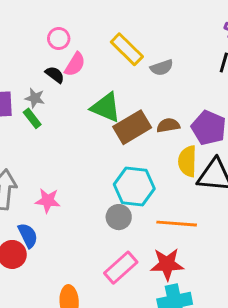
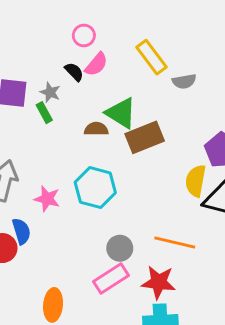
brown semicircle: (168, 125) -> (96, 129), moved
cyan hexagon: (134, 186) -> (95, 188), moved
gray circle: (119, 217) -> (120, 248), moved

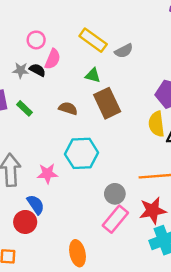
gray star: (50, 92) -> (21, 70), moved
green triangle: (121, 113) -> (93, 75), moved, size x0.6
brown semicircle: (96, 129) -> (68, 108), turned 36
brown rectangle: (145, 137) -> (107, 103), turned -76

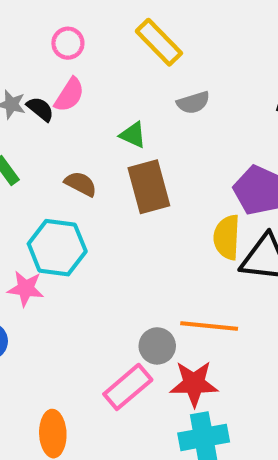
pink circle: (36, 40) -> (68, 43), moved
yellow rectangle: (93, 40) -> (159, 42), moved
cyan hexagon: (82, 153) -> (57, 248), moved
gray circle: (115, 194) -> (157, 346), moved

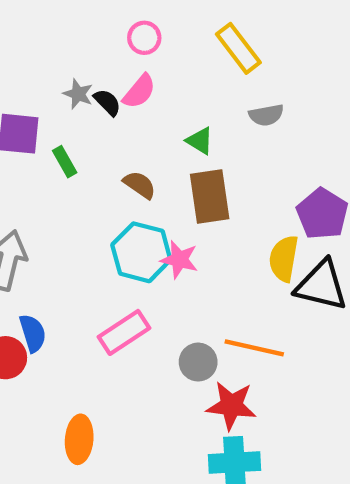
cyan hexagon: (57, 248) -> (141, 252), moved
pink star: (26, 289) -> (179, 260), moved
pink rectangle: (128, 387) -> (124, 332), moved

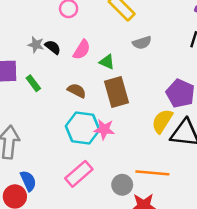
pink semicircle: (139, 91) -> (82, 50), moved
yellow semicircle: (284, 259) -> (162, 121), turned 30

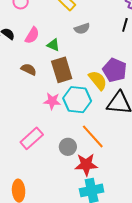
yellow semicircle: (162, 121) -> (98, 80), moved, turned 110
cyan hexagon: (83, 128) -> (77, 100), moved
orange line: (152, 173) -> (93, 136), turned 44

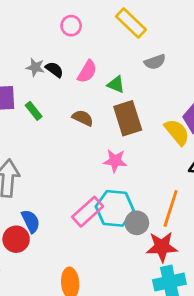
cyan hexagon: (77, 100) -> (115, 208), moved
orange line: (93, 136) -> (171, 208), turned 60

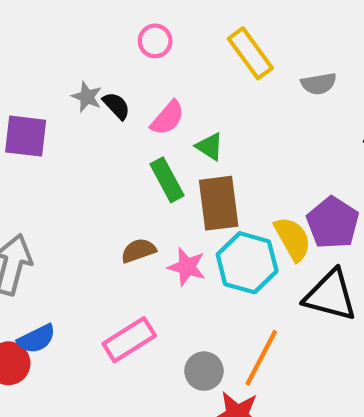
gray semicircle: (155, 62) -> (319, 84), moved
green rectangle: (34, 111) -> (167, 180), moved, size x1.4
brown semicircle: (83, 118) -> (138, 251), moved, turned -55
cyan hexagon: (115, 208) -> (247, 263), moved
blue semicircle: (31, 221) -> (37, 339), turned 80

